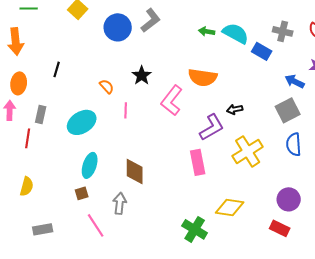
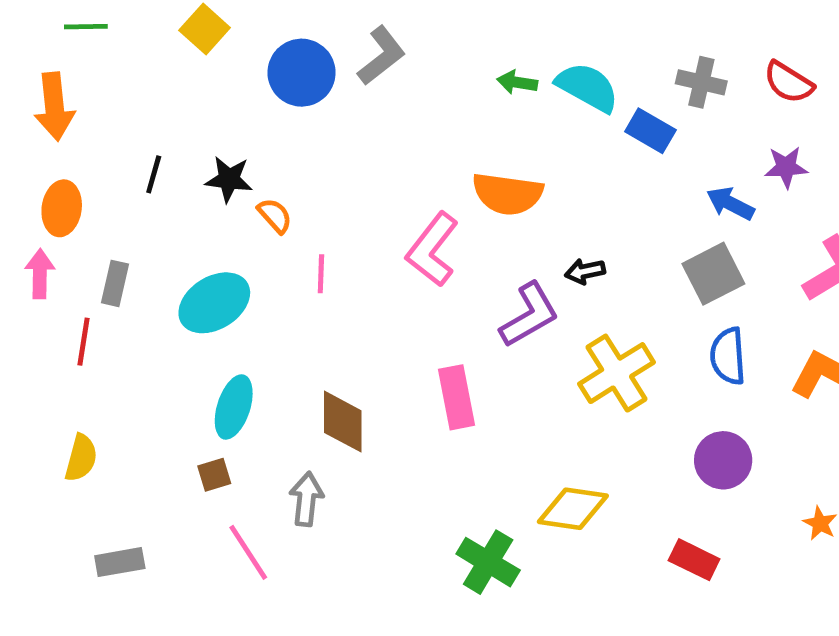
black star: (142, 75) -> (229, 179), moved, turned -30
pink rectangle: (198, 162) -> (457, 397), moved
purple circle: (289, 199) -> (723, 460), moved

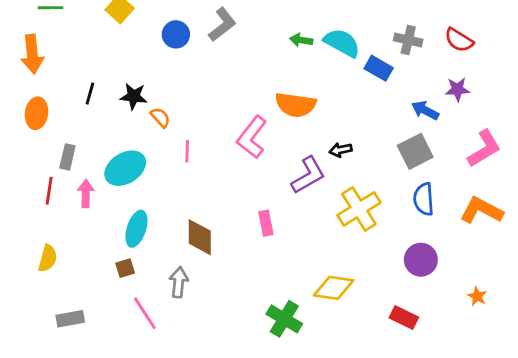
blue circle: (302, 73) -> (176, 34), size x0.7
pink arrow: (40, 274) -> (86, 194), moved
pink rectangle: (457, 397) -> (266, 223), size x0.7

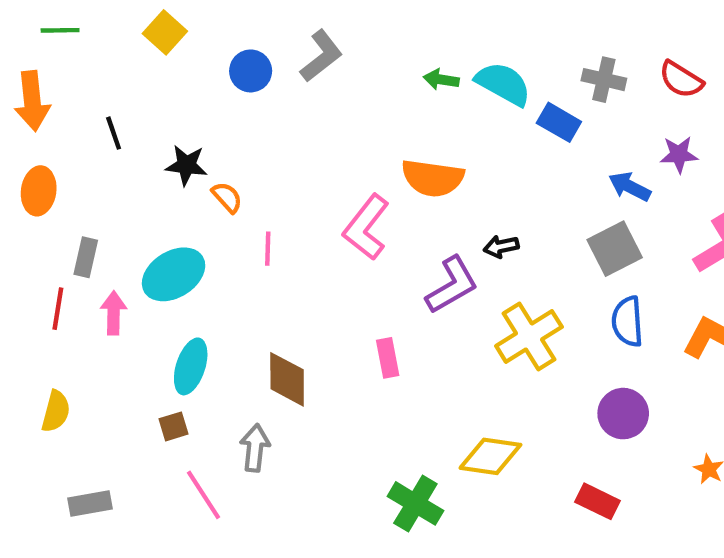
black line: (90, 94) -> (114, 133), moved, turned -35

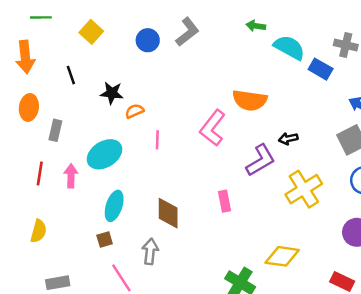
yellow square: (165, 32) -> (91, 32), moved
green arrow: (441, 80) -> (256, 26), moved
orange semicircle: (227, 197) -> (135, 111), turned -72
gray rectangle: (86, 257) -> (55, 130), moved

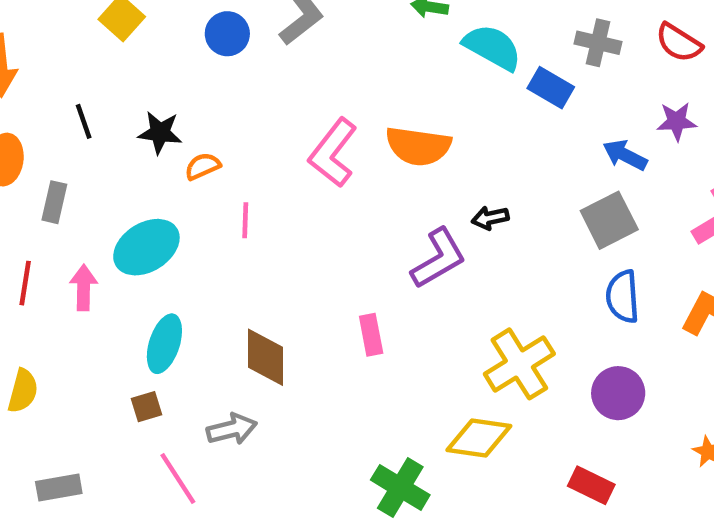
black line: (71, 75) -> (84, 121), moved
pink L-shape: (213, 128) -> (333, 153), moved
yellow cross: (304, 189) -> (519, 364), moved
gray arrow: (150, 251) -> (232, 429), turned 70

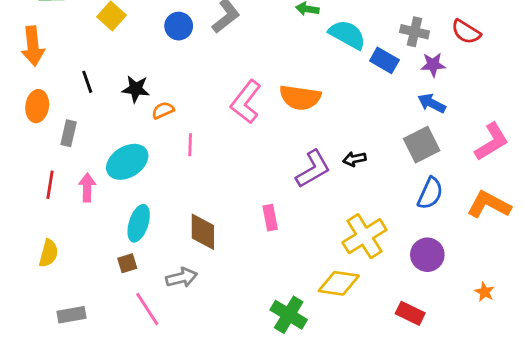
purple star: (677, 121) -> (433, 65), moved
black arrow: (490, 218) -> (354, 159), moved
blue semicircle: (623, 297) -> (430, 193), turned -152

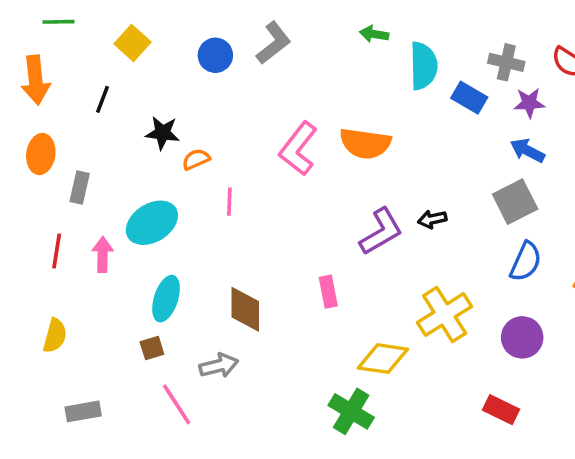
cyan semicircle: (347, 35) -> (423, 66), turned 60
black line: (87, 82) -> (103, 99), moved, turned 40
yellow diamond: (339, 283) -> (383, 359), moved

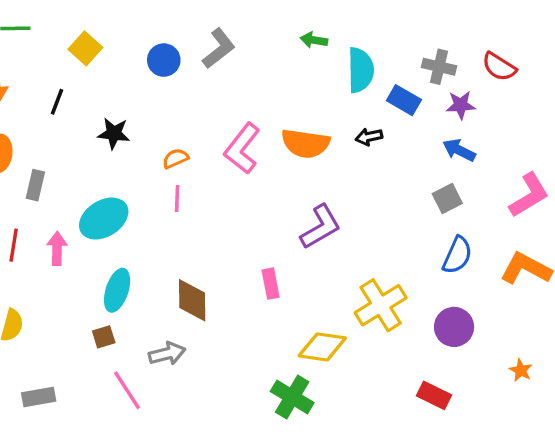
orange semicircle: (196, 159) -> (175, 158), moved
gray square: (515, 202) -> (447, 198), size x0.7
black arrow: (432, 219) -> (369, 137), moved

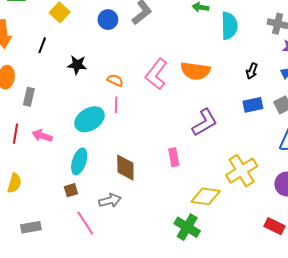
blue rectangle: (404, 100) -> (253, 105), moved, turned -42
black arrow: (369, 137) -> (252, 71), moved, turned -56
orange semicircle: (175, 158) -> (115, 80), turned 49
cyan ellipse: (104, 219) -> (89, 119), moved
pink arrow: (57, 249) -> (42, 136), turned -72

